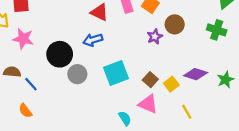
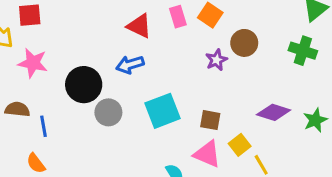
brown square: (150, 80) -> (210, 120), turned -32
blue line: (31, 84) -> (44, 126), turned 32
yellow square: (171, 84) -> (240, 145), moved

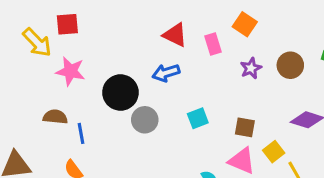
pink rectangle: (178, 17) -> (213, 44), moved
brown circle: (244, 43) -> (290, 65), moved
cyan square: (162, 111) -> (198, 118), size x0.6

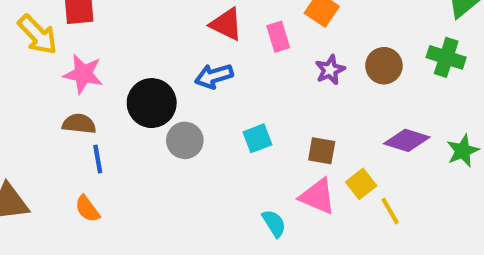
brown semicircle: (55, 117) -> (79, 124), moved

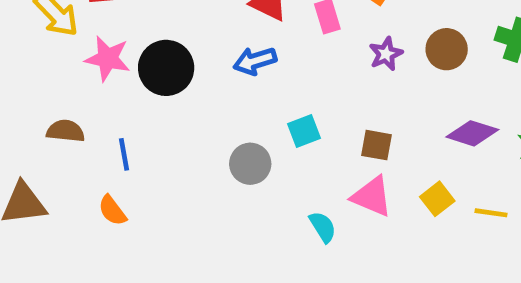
black circle: (152, 103) -> (166, 68), moved
brown semicircle: (79, 124) -> (66, 131), moved
gray circle: (185, 140) -> (250, 164), moved
yellow square: (361, 184) -> (437, 199), moved
yellow line: (390, 211) -> (491, 213), moved, turned -52

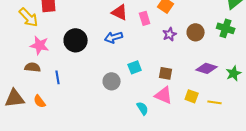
pink star: (108, 59) -> (40, 45), moved
yellow square: (437, 199) -> (192, 96), turned -32
orange semicircle: (112, 210) -> (40, 101), moved

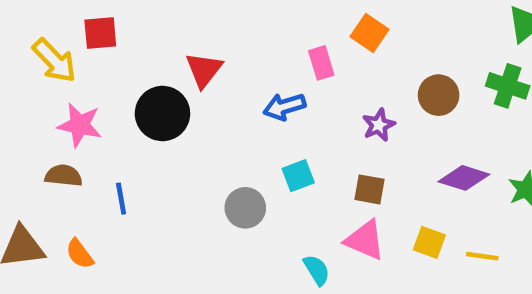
red triangle: (120, 12) -> (204, 70), moved, turned 42
purple star: (170, 34) -> (379, 125), moved
blue arrow: (114, 37) -> (284, 107), moved

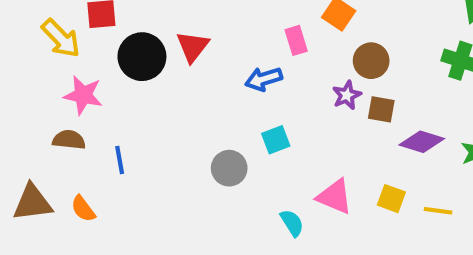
brown circle: (439, 95) -> (371, 61), moved
black circle: (162, 114) -> (142, 57), moved
brown square: (370, 189) -> (381, 109), moved

